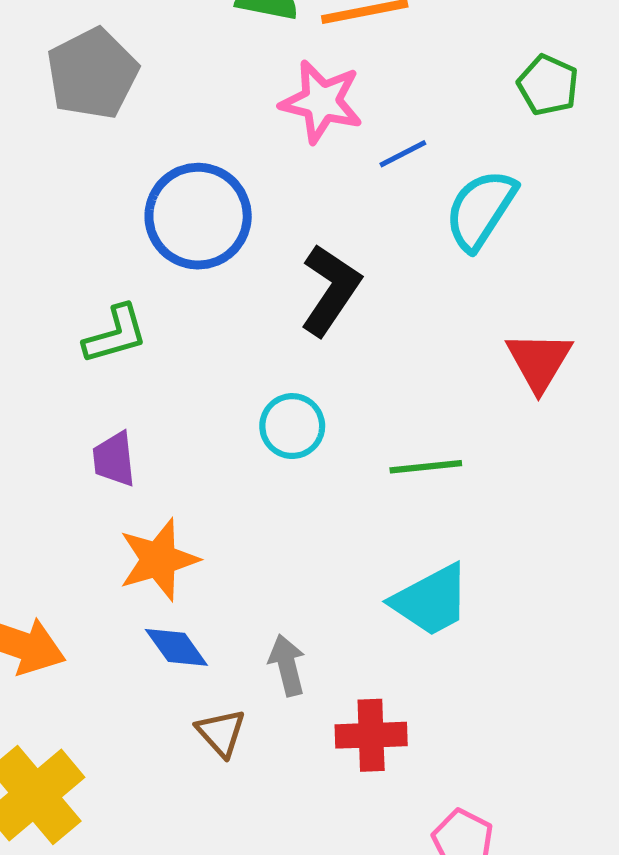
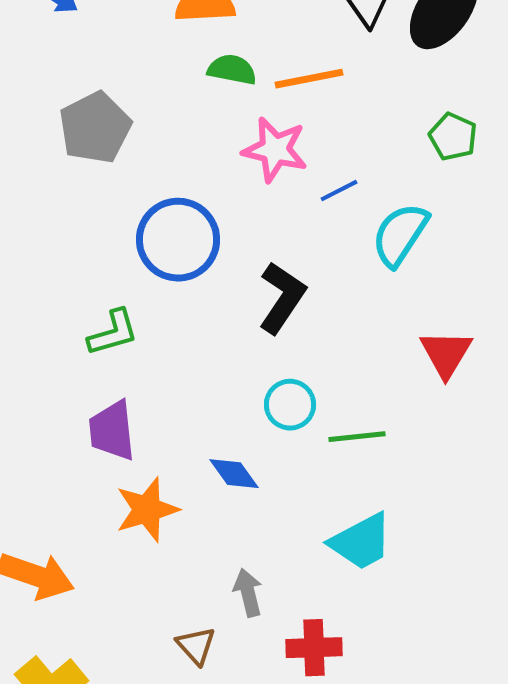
cyan circle: (292, 426) -> (290, 405), moved
purple trapezoid: (114, 459) -> (112, 431), size x1.4
blue diamond: (176, 647) -> (234, 474), moved

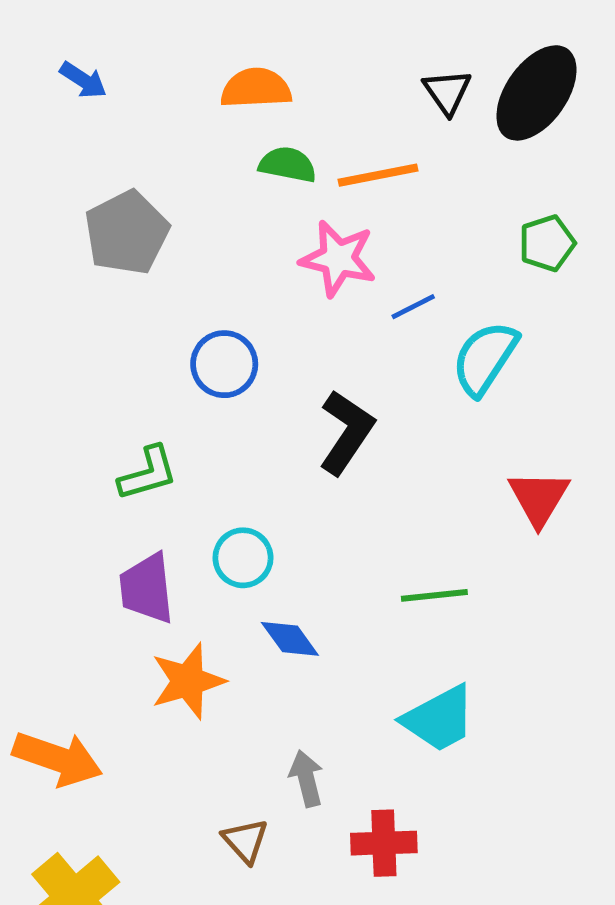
green pentagon: (453, 137) -> (547, 243), turned 30
blue circle: (178, 240) -> (224, 364), size x0.7
cyan circle: (290, 405) -> (243, 558), moved

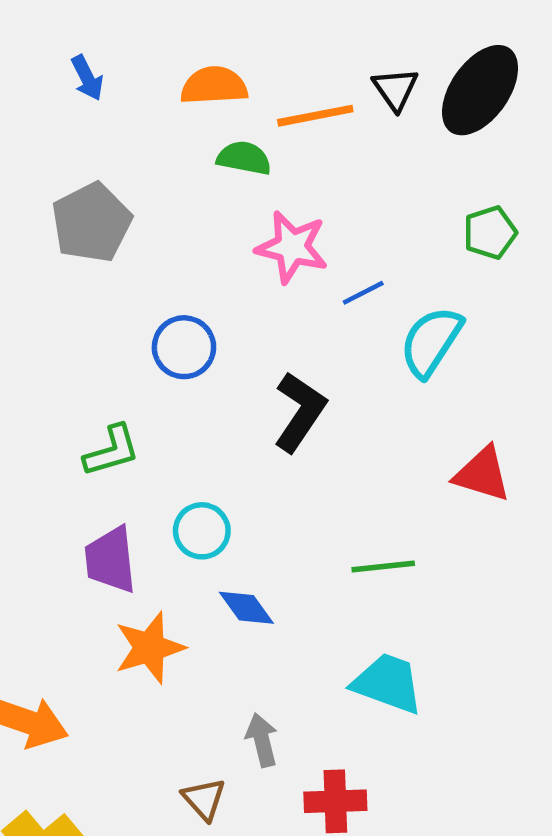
blue arrow: (83, 80) -> (87, 78), moved, turned 30
orange line: (378, 175) -> (315, 116), moved
red triangle: (539, 498) -> (482, 474), turned -44
cyan trapezoid: (439, 719) -> (388, 683), turned -132

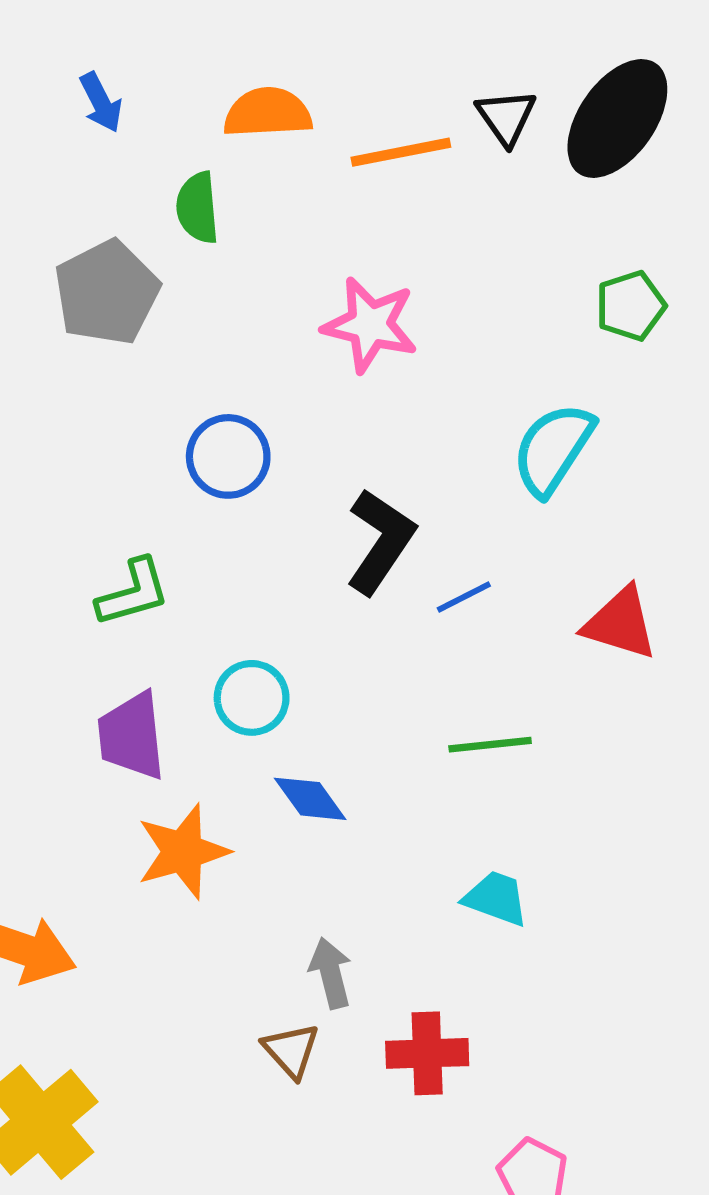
green semicircle: (244, 158) -> (197, 208), moved, turned -106
blue line: (363, 293) -> (464, 597), moved
cyan trapezoid: (388, 683) -> (496, 898), size x0.7
brown triangle: (204, 799) -> (291, 1050), moved

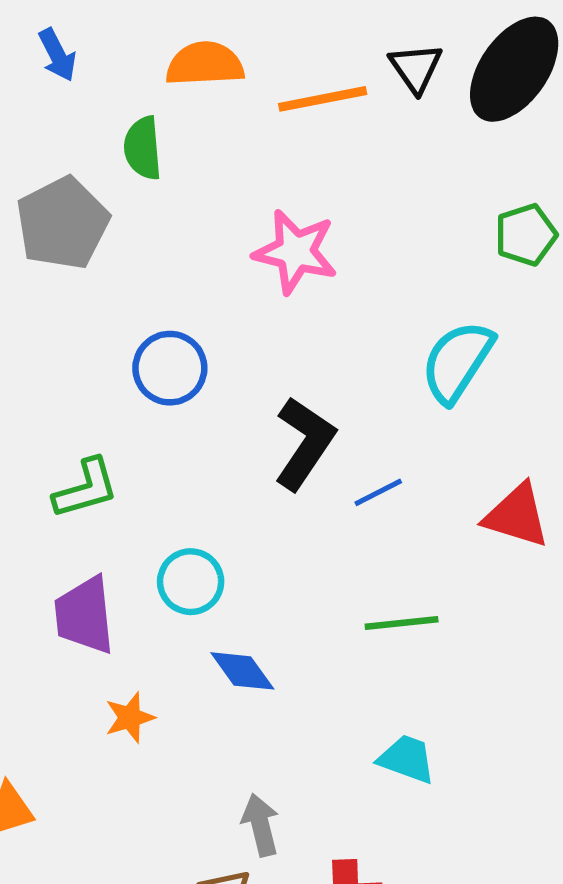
orange star: (183, 852) -> (130, 718), size x0.6

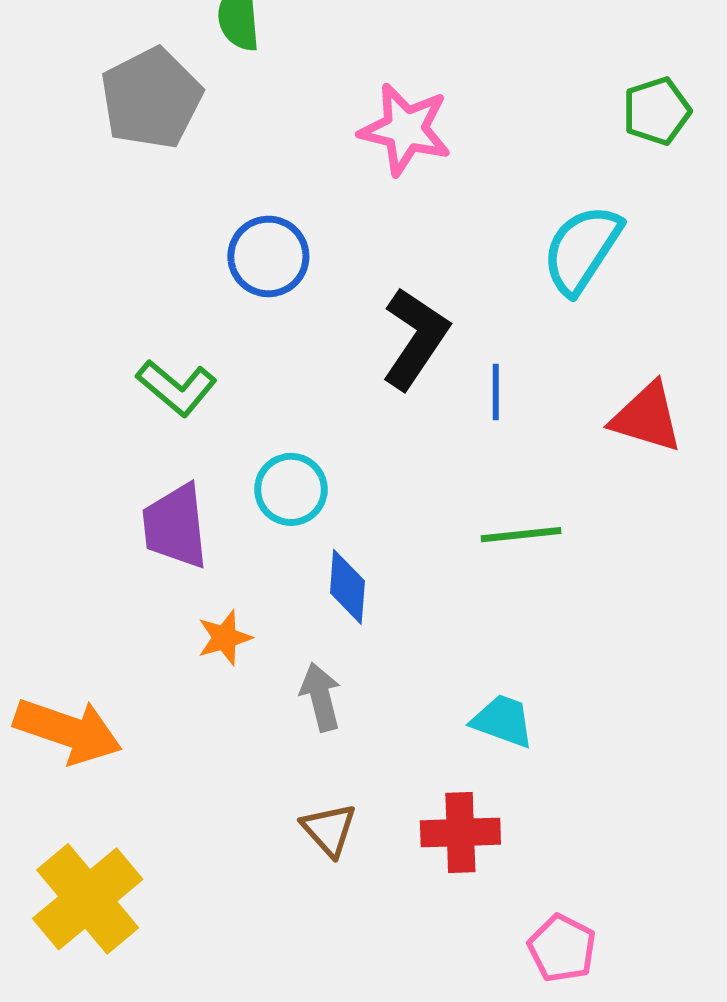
green L-shape: (86, 488) -> (177, 388), turned 56
blue line: (378, 492) -> (496, 392), turned -63
blue diamond: (242, 671) -> (347, 587), turned 40
cyan trapezoid: (407, 759) -> (503, 721), moved
gray arrow: (260, 825) -> (321, 697), moved

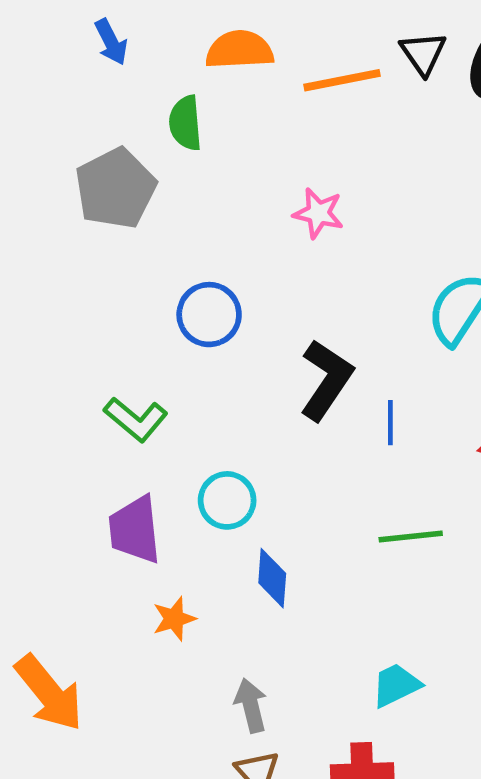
pink star: (405, 129) -> (318, 213), size x0.7
gray arrow: (321, 697) -> (251, 705), moved
cyan trapezoid: (503, 721) -> (396, 685), turned -46
orange arrow: (68, 731) -> (49, 693), turned 32

